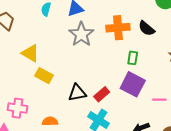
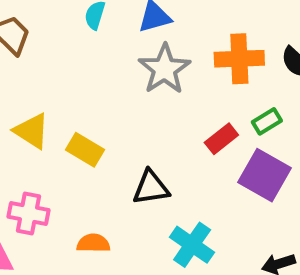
yellow triangle: (30, 53) -> (32, 131), moved
green rectangle: (133, 58) -> (267, 121), turned 48
red rectangle: (102, 94) -> (221, 139), moved

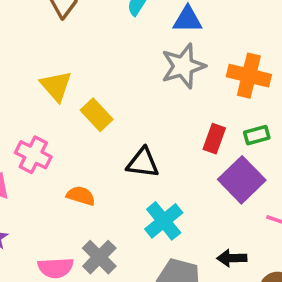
red rectangle: (221, 139) -> (214, 139), turned -48

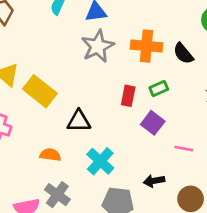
yellow rectangle: (97, 115) -> (40, 91), size x1.4
purple square: (242, 180) -> (153, 123), size x0.7
orange semicircle: (81, 196) -> (50, 155), moved

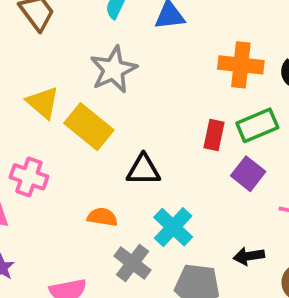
gray star: (98, 46) -> (113, 70), moved
green rectangle: (159, 89) -> (257, 125), size x1.5
gray cross: (57, 195) -> (132, 263), moved

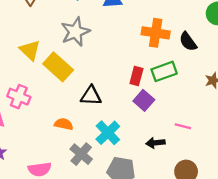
purple square: (248, 174) -> (144, 100), moved
black arrow: (249, 256) -> (155, 143), moved

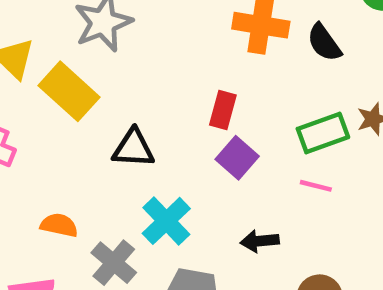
green rectangle: (164, 71) -> (323, 133), moved
orange semicircle: (64, 124) -> (59, 225), moved
pink line: (183, 126) -> (316, 186), moved

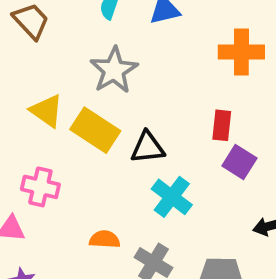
black triangle: (133, 148) -> (148, 147), moved
cyan cross: (166, 221) -> (172, 197), moved

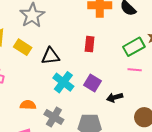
yellow rectangle: (95, 130) -> (23, 47), size x0.7
purple square: (239, 162) -> (93, 83), moved

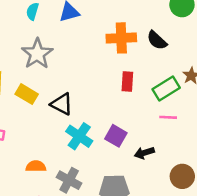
red rectangle: (90, 44) -> (127, 81), moved
black triangle: (50, 56) -> (62, 104), turned 36

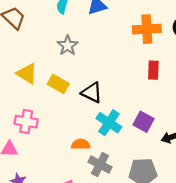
gray star: (37, 54) -> (68, 45), size x0.7
orange semicircle: (36, 166) -> (81, 144), moved

